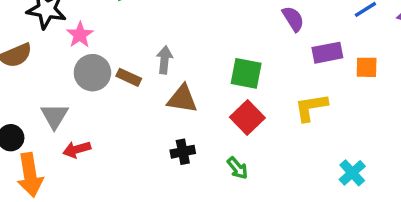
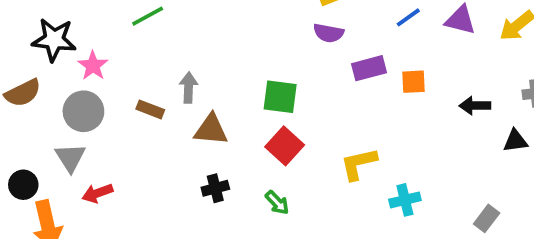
purple semicircle: (293, 19) -> (329, 33), turned 136
gray circle: (92, 73) -> (83, 111), moved
yellow L-shape: (311, 107) -> (359, 164), moved
cyan cross: (352, 173) -> (405, 200), turned 32

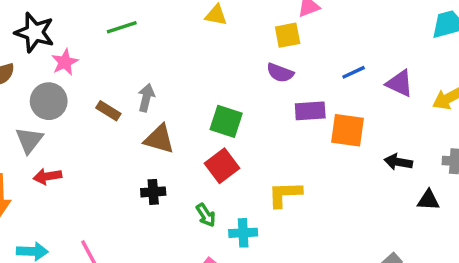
orange square: (413, 82) -> (347, 130), size x1.5
cyan cross: (405, 200) -> (243, 233), moved

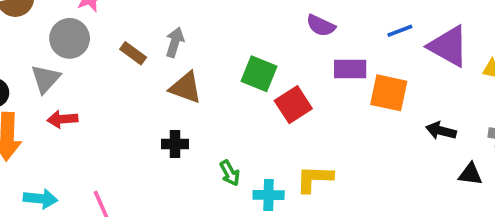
purple triangle: (400, 83) -> (448, 46), size x1.4
red square: (222, 166) -> (293, 105), moved
yellow L-shape: (285, 194) -> (314, 179), moved

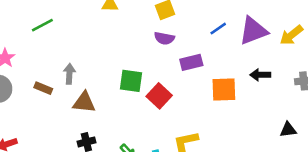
purple triangle: (448, 46) -> (253, 31), turned -36
orange square: (389, 93) -> (224, 90), moved
black arrow: (441, 131) -> (260, 75), moved
black triangle: (470, 174) -> (288, 130), moved

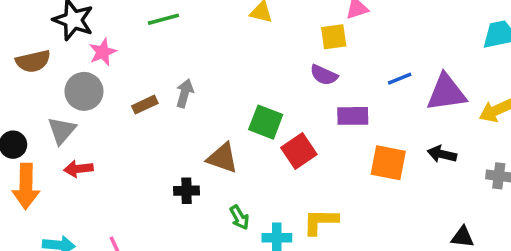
brown rectangle: (43, 88) -> (145, 105), turned -60
brown triangle: (84, 102) -> (222, 158), moved

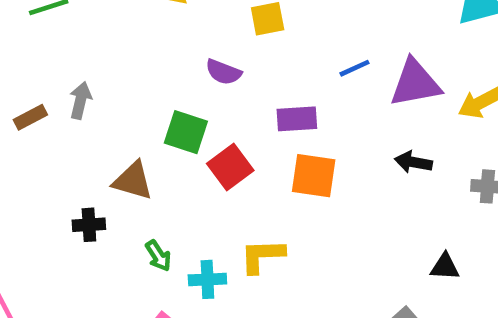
purple semicircle: (324, 75) -> (223, 72), moved
orange square: (388, 163) -> (314, 176), moved

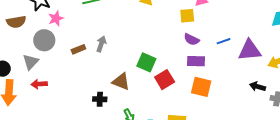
purple semicircle: (223, 72) -> (191, 39), moved
black arrow: (413, 162) -> (257, 86), moved

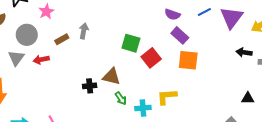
pink star: (56, 18) -> (46, 12), moved
purple triangle: (250, 50) -> (232, 18), turned -40
purple rectangle: (196, 61) -> (180, 35), turned 48
brown triangle: (121, 82) -> (111, 76), moved
red arrow: (39, 84) -> (41, 60), moved

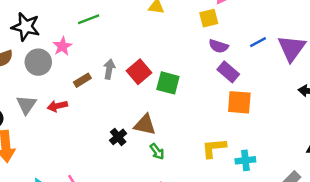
gray circle: (27, 35) -> (38, 62), moved
red square: (151, 58) -> (139, 72), moved
black cross: (90, 86) -> (118, 137), turned -32
cyan cross: (143, 108) -> (245, 160), moved

